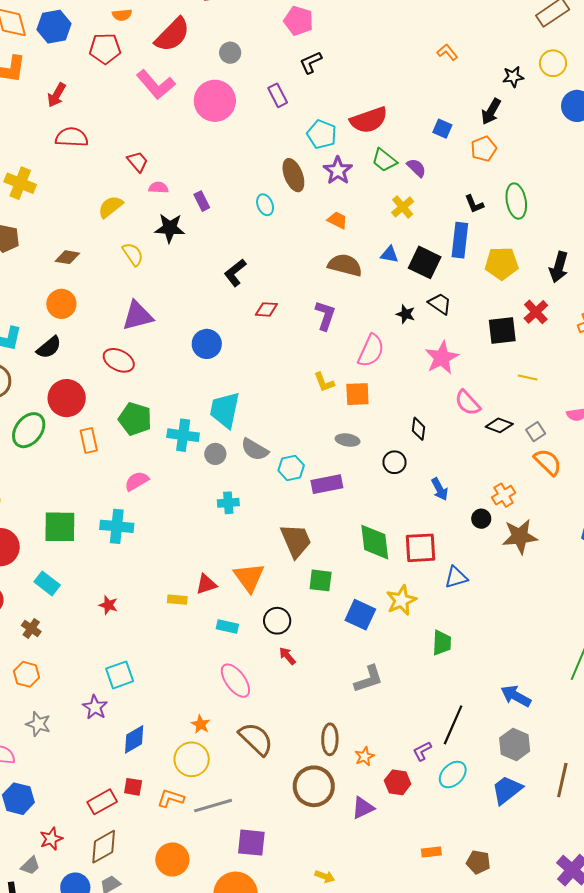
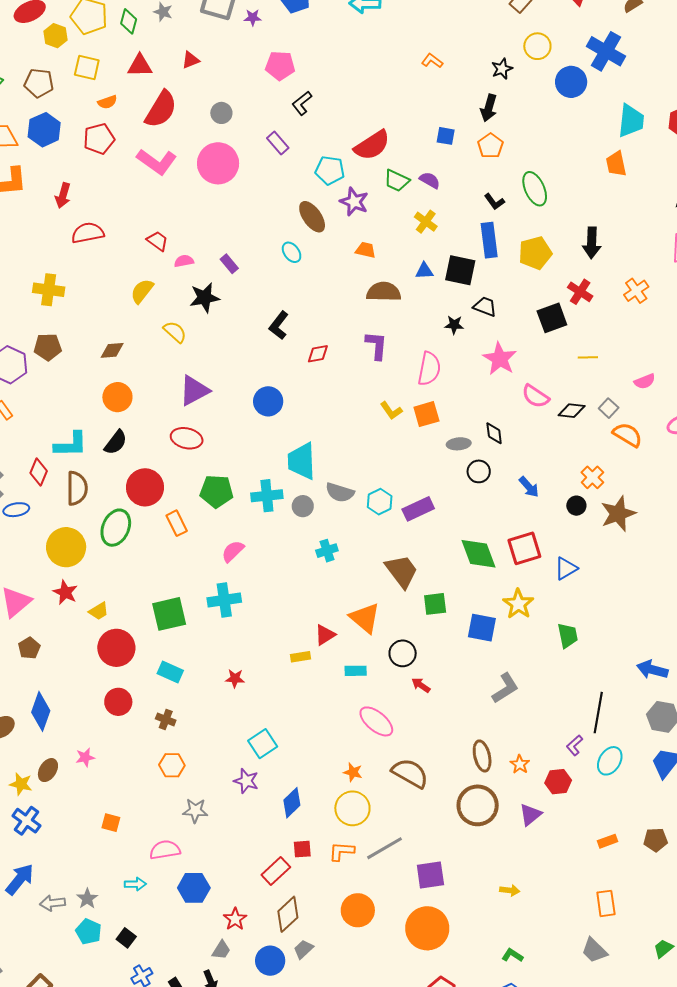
gray ellipse: (348, 440) -> (459, 444), moved

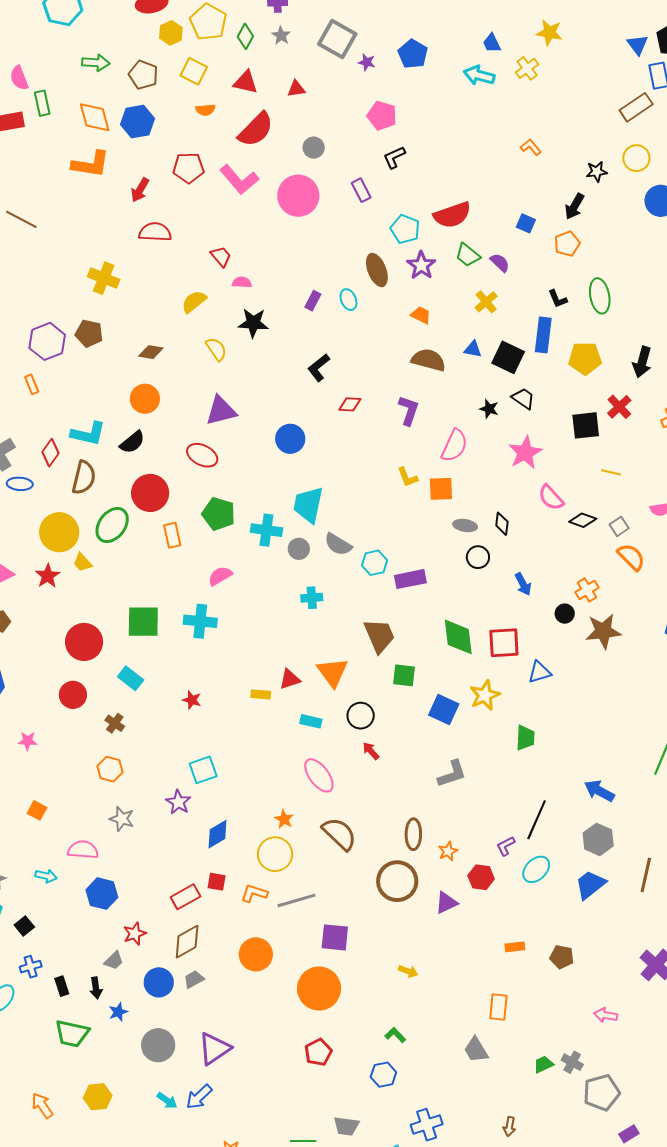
red pentagon: (99, 139) -> (188, 168), moved
purple rectangle: (229, 264) -> (313, 301), moved, turned 54
yellow trapezoid: (99, 611) -> (82, 563), moved, turned 65

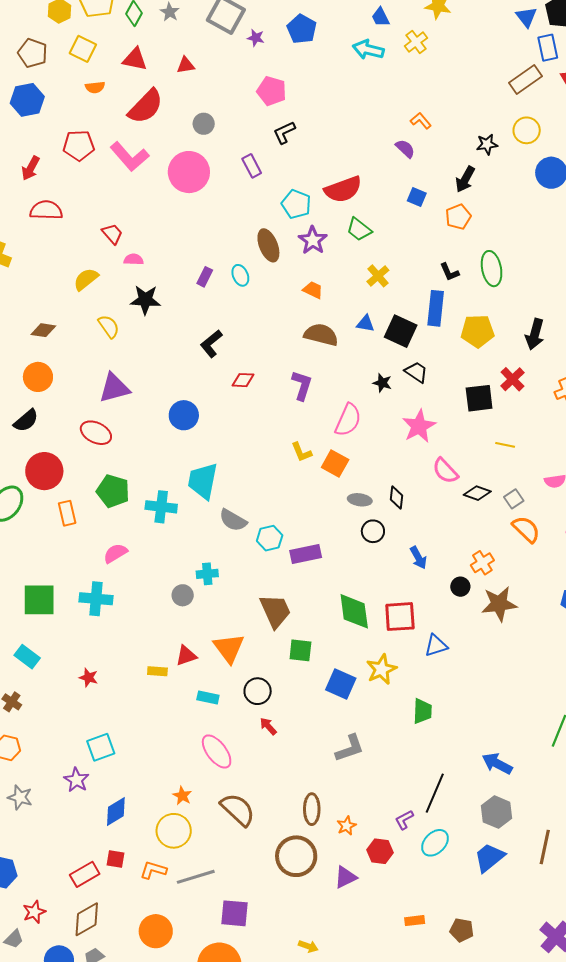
purple semicircle: (500, 263) -> (405, 149), moved
orange square: (441, 489) -> (335, 463), turned 32
gray circle: (299, 549) -> (183, 595), moved

